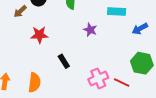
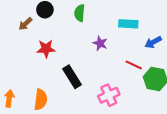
black rectangle: (64, 61) -> (72, 77), size x1.5
red line: (122, 82) -> (134, 65), moved

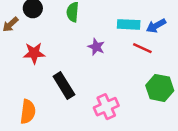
blue arrow: (153, 42) -> (156, 26), moved
red line: (134, 65) -> (142, 48), moved

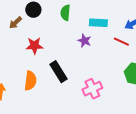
cyan rectangle: (129, 24) -> (98, 23), moved
orange semicircle: (28, 112) -> (30, 81), moved

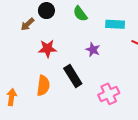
green semicircle: (65, 13) -> (80, 14), turned -42
purple star: (84, 41) -> (93, 50), moved

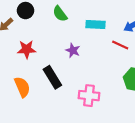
orange semicircle: (43, 85) -> (22, 87), turned -30
pink cross: (109, 94) -> (89, 96), turned 30

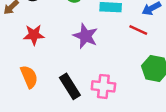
purple star: (73, 50) -> (85, 36), size x1.5
black rectangle: (52, 77) -> (70, 86), moved

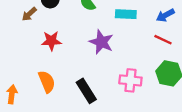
red line: (138, 30) -> (163, 40), moved
pink cross: (103, 86) -> (130, 80), moved

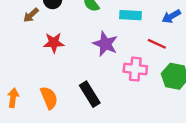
red line: (163, 40) -> (157, 44), moved
pink cross: (130, 80) -> (135, 69), moved
orange semicircle: (47, 82) -> (49, 98), moved

